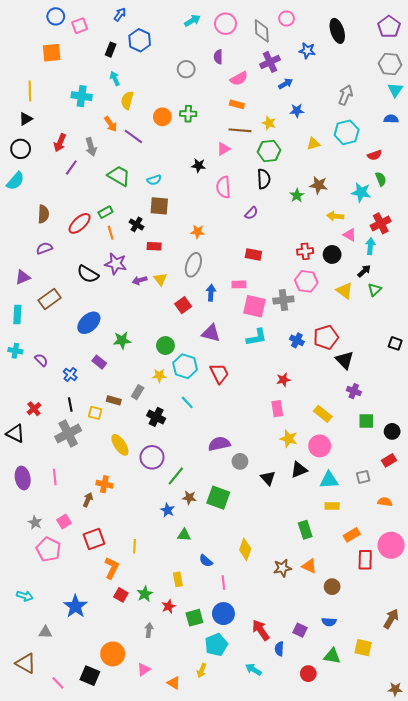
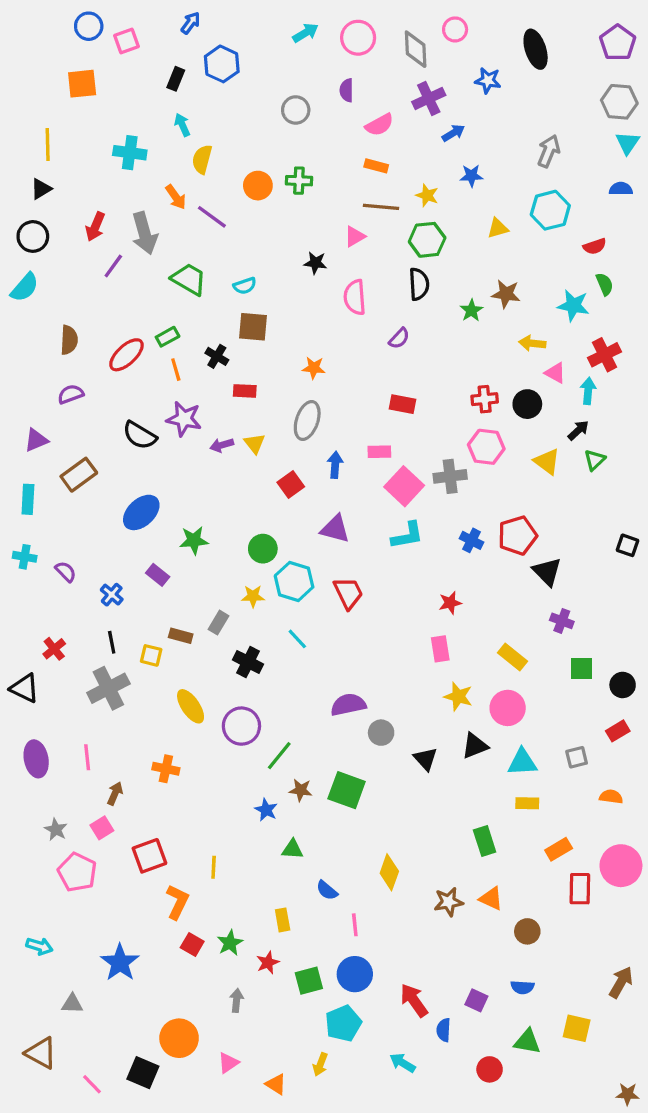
gray arrow: (91, 147) -> (145, 233), size x1.4
pink square: (254, 306) -> (404, 486), turned 30
brown arrow: (88, 500) -> (115, 793), moved

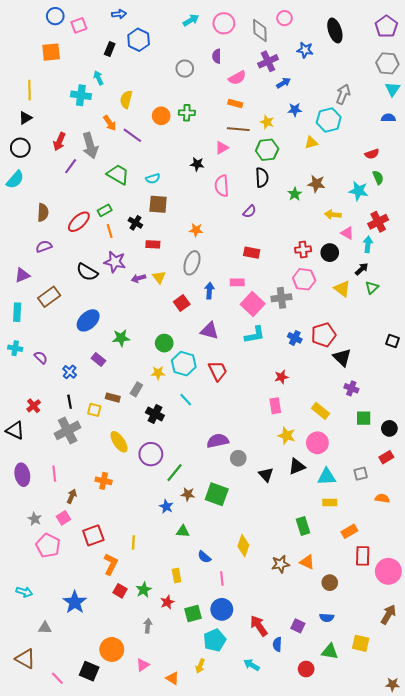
blue arrow: (191, 23) -> (119, 14), turned 48
cyan arrow: (182, 125) -> (98, 78), moved
cyan hexagon: (550, 210) -> (329, 120), moved
pink circle: (621, 866) -> (388, 571), moved

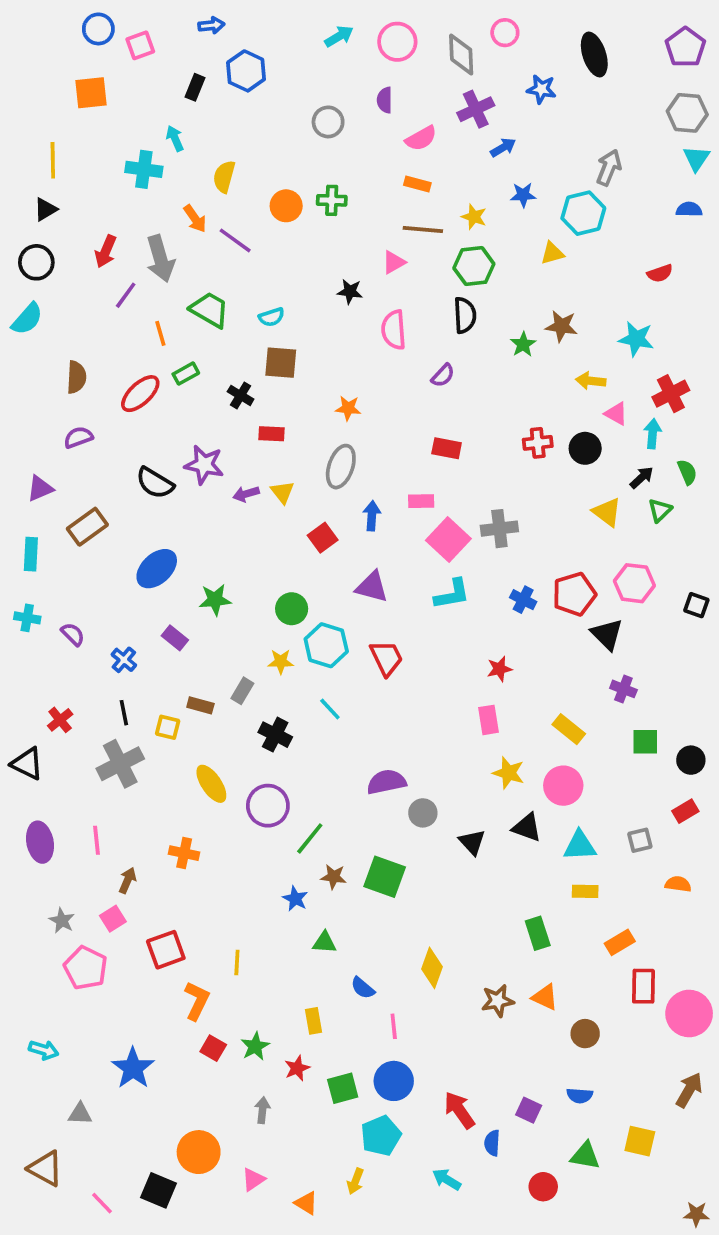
green semicircle: (378, 178) -> (687, 472), moved
orange line: (110, 231) -> (160, 333), moved
pink hexagon: (304, 279) -> (634, 583), moved
black triangle: (297, 466) -> (527, 828), turned 42

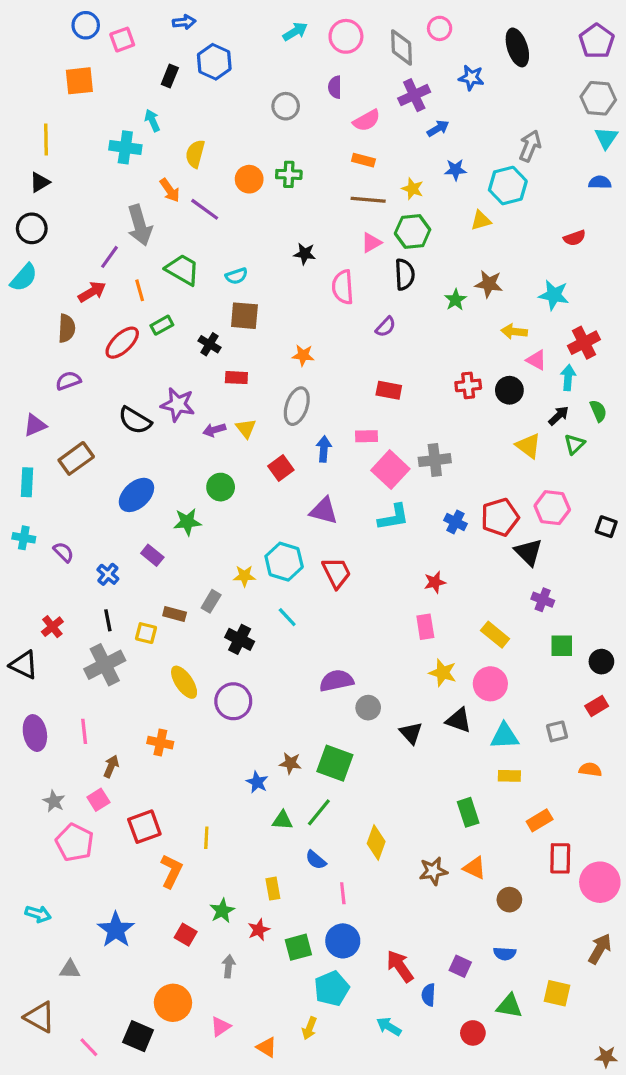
red arrow: (106, 251) -> (92, 292), moved, turned -144
pink triangle: (394, 262) -> (371, 243), moved
green circle: (292, 609) -> (221, 487), moved
green line: (310, 838) -> (319, 812), moved
red square: (213, 1048) -> (186, 935), moved

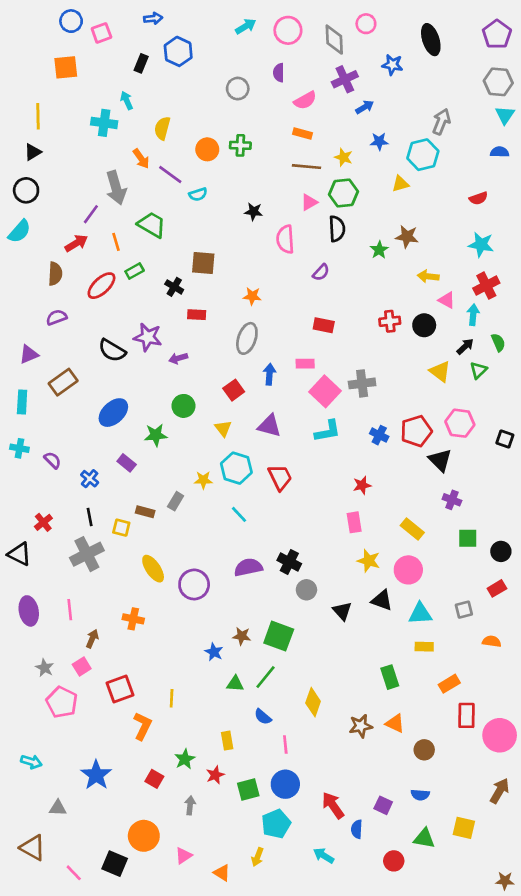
cyan semicircle: (236, 276) -> (198, 194), moved
cyan star: (554, 295) -> (481, 245), moved
yellow triangle: (246, 428) -> (223, 428), moved
black cross: (240, 639) -> (289, 562), moved
purple semicircle: (336, 681) -> (248, 567), moved

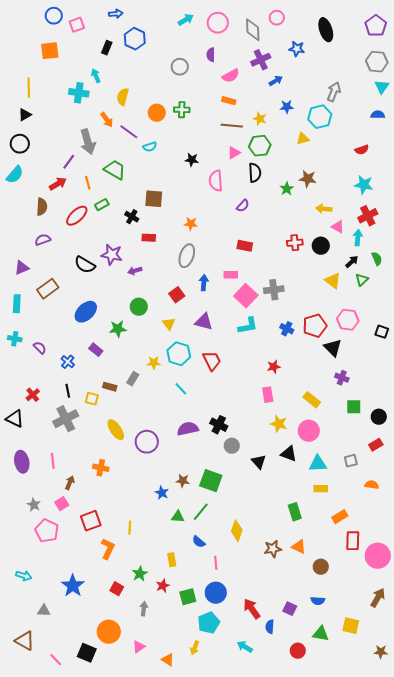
brown star: (505, 881) -> (381, 652), moved

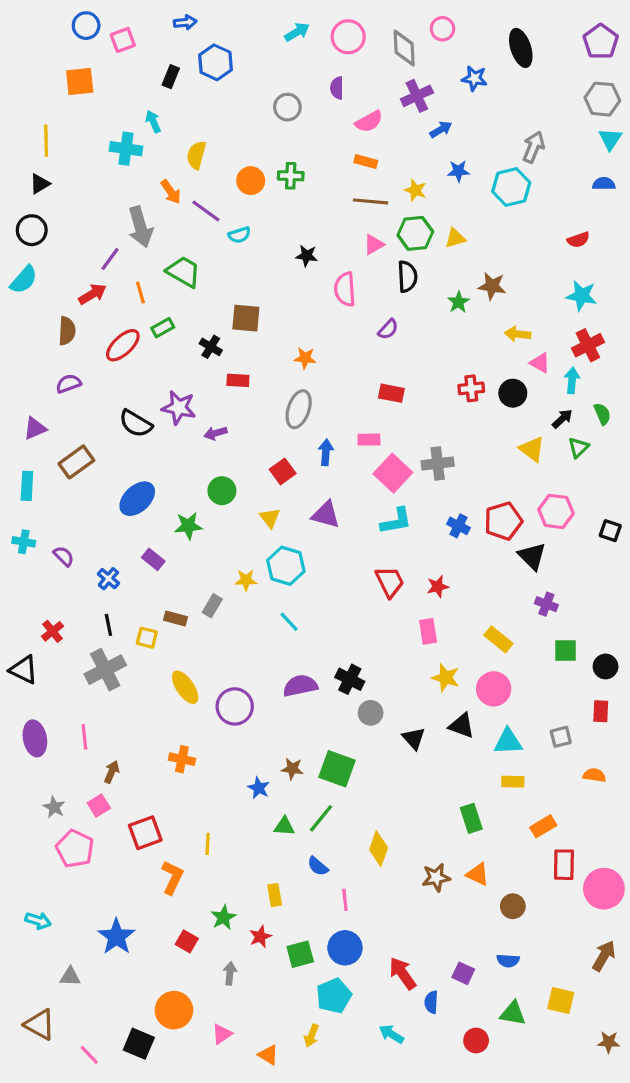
yellow triangle: (303, 139) -> (455, 238), moved
red trapezoid: (212, 361) -> (390, 582), moved
red rectangle: (376, 445) -> (601, 711), turned -56
orange cross: (101, 468) -> (182, 759), moved

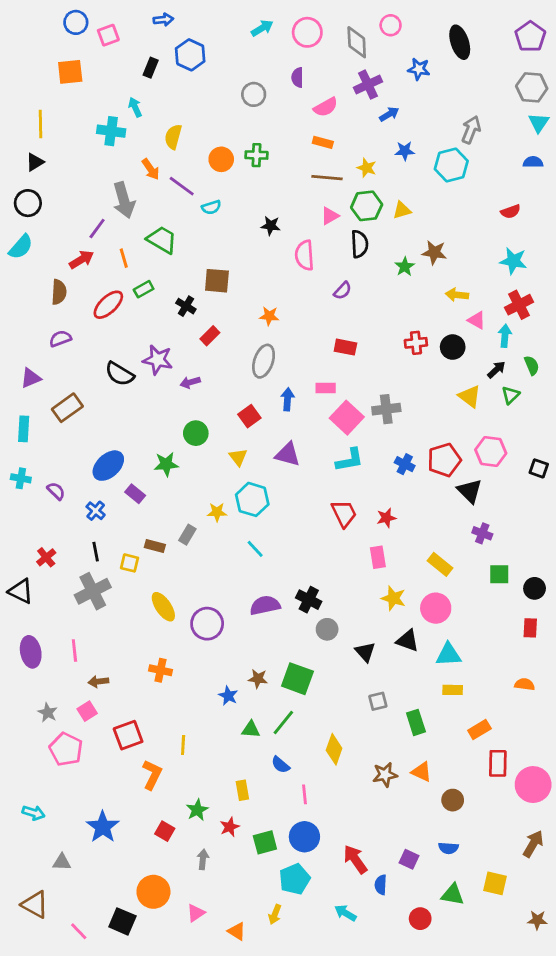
red rectangle: (238, 380) -> (210, 336), turned -48
blue ellipse: (137, 499) -> (108, 466), moved
gray square: (561, 737) -> (378, 701), moved
brown arrow: (112, 772) -> (98, 682), turned -120

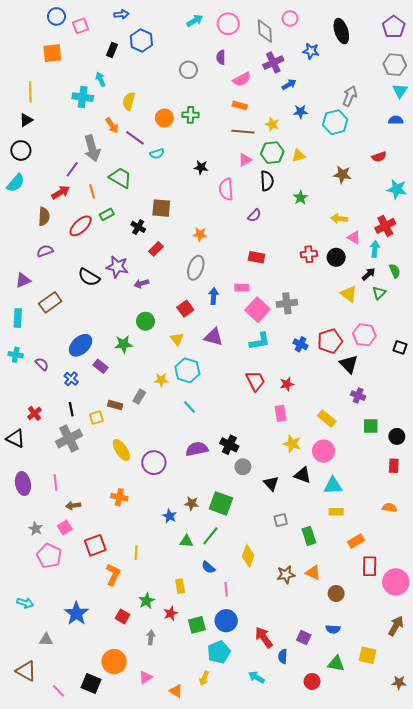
brown star: (434, 252) -> (342, 175), moved
cyan star: (513, 261) -> (397, 189), moved
yellow square: (129, 563) -> (96, 418), turned -32

